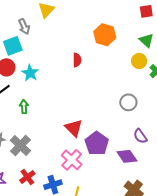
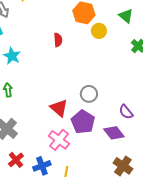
yellow circle: (139, 61) -> (99, 31), moved
gray circle: (128, 102) -> (89, 94), moved

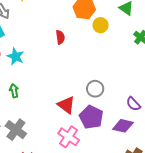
purple diamond: (114, 133) -> (123, 126), turned -35

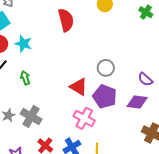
red semicircle: (60, 37) -> (66, 20), size x1.6

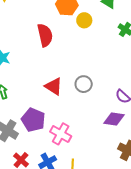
red triangle: (79, 87) -> (54, 86), moved
purple pentagon: (105, 97) -> (33, 120), moved

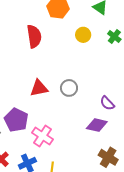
yellow circle: (84, 20) -> (83, 35), moved
red triangle: (54, 86) -> (39, 88), turned -48

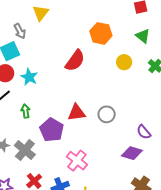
red semicircle: (34, 36) -> (75, 61), turned 40
purple pentagon: (16, 120) -> (52, 130), moved

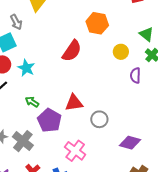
green triangle: (143, 36) -> (146, 34), moved
green arrow: (26, 111) -> (32, 102), moved, turned -48
gray circle: (107, 114) -> (99, 119), moved
purple semicircle: (144, 132) -> (135, 75), moved, turned 42

